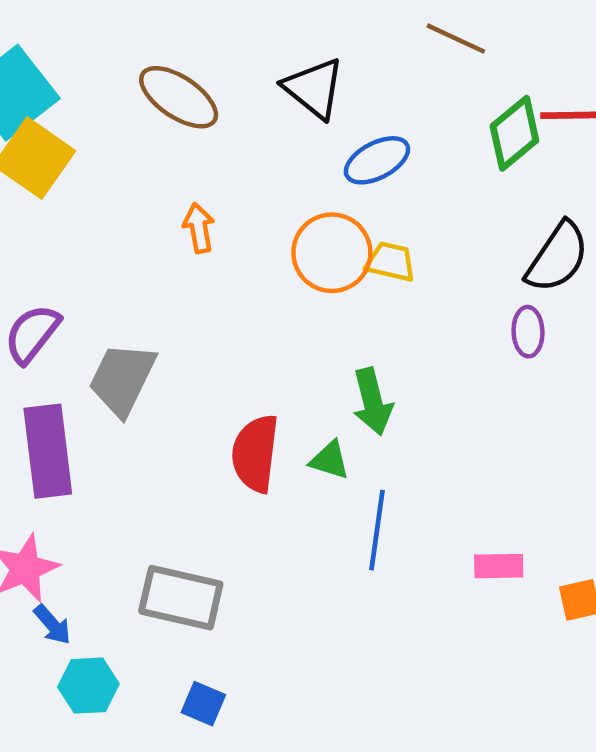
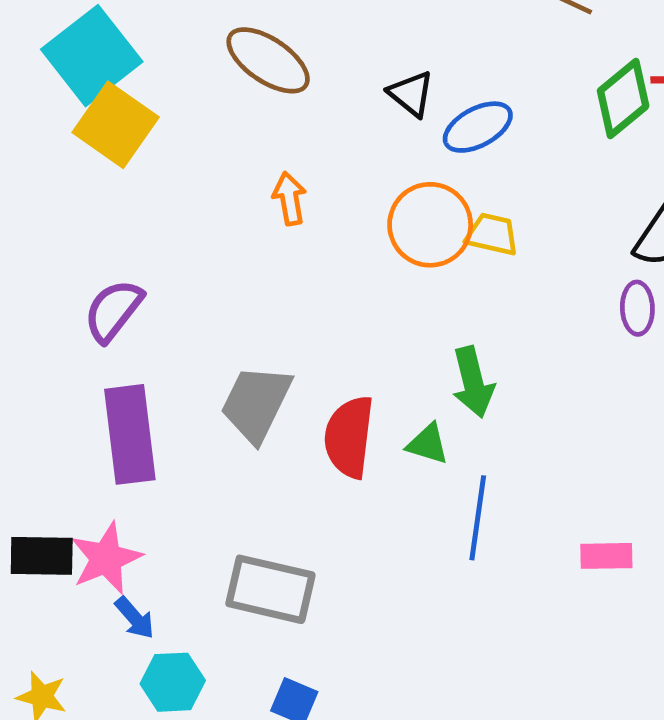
black triangle: (314, 88) -> (411, 94), moved, size x0.7
gray trapezoid: (122, 379) -> (256, 403), moved

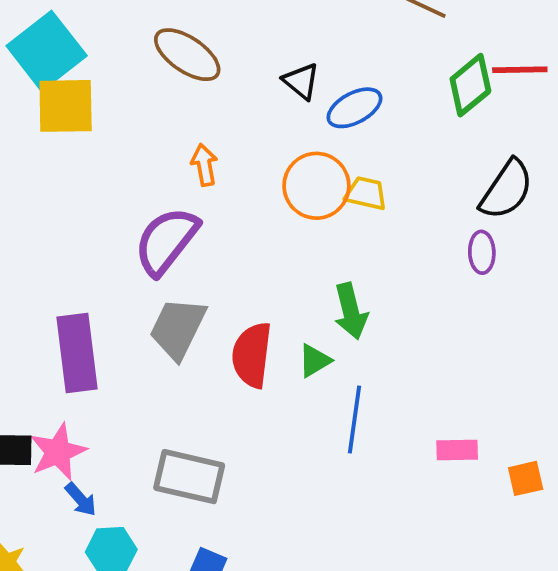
yellow square: (116, 125) -> (66, 106), turned -36
purple semicircle: (113, 311) -> (166, 241), moved, size x1.4
green triangle: (428, 444) -> (315, 361), turned -48

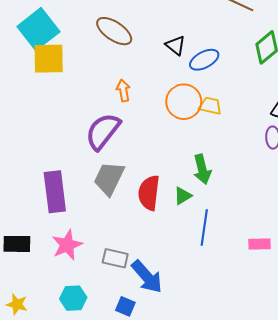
pink star: (58, 452) -> (67, 245), moved
gray rectangle: (189, 477) -> (115, 258), size x0.7
blue arrow: (81, 499) -> (147, 277), moved, size x1.8

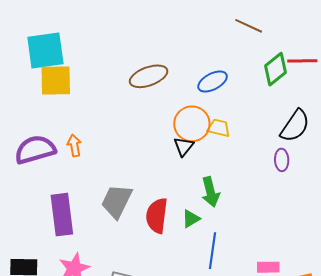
cyan square: (38, 29) -> (45, 51), turned 30
brown ellipse: (114, 31) -> (149, 76), moved, turned -54
black triangle: (176, 45) -> (184, 147), moved, turned 30
orange arrow: (123, 90) -> (74, 145), moved
purple semicircle: (103, 131) -> (35, 150), moved, turned 36

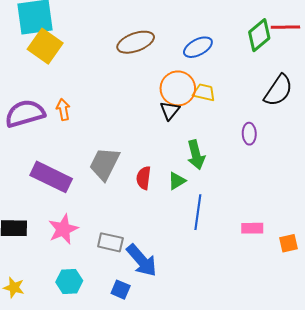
yellow square: (56, 80) -> (45, 46), turned 36
purple ellipse: (282, 160) -> (249, 134), moved
purple rectangle: (62, 215) -> (51, 177), turned -57
red semicircle: (157, 216) -> (144, 178), size x0.7

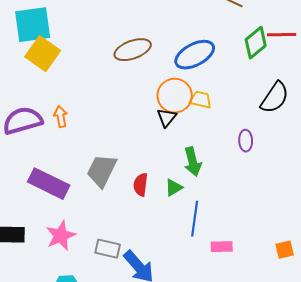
blue ellipse: (198, 47) -> (195, 55), size x1.4
pink rectangle: (252, 228) -> (222, 247), moved

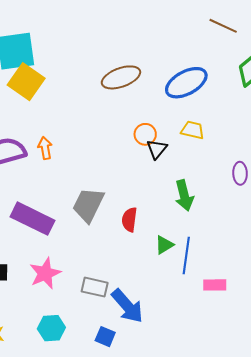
orange circle: (175, 96) -> (145, 134), moved, size x0.6
green triangle: (174, 188) -> (164, 245), moved

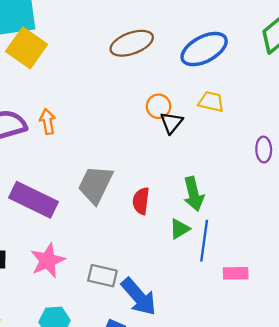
green arrow: (184, 195) -> (194, 194), moved

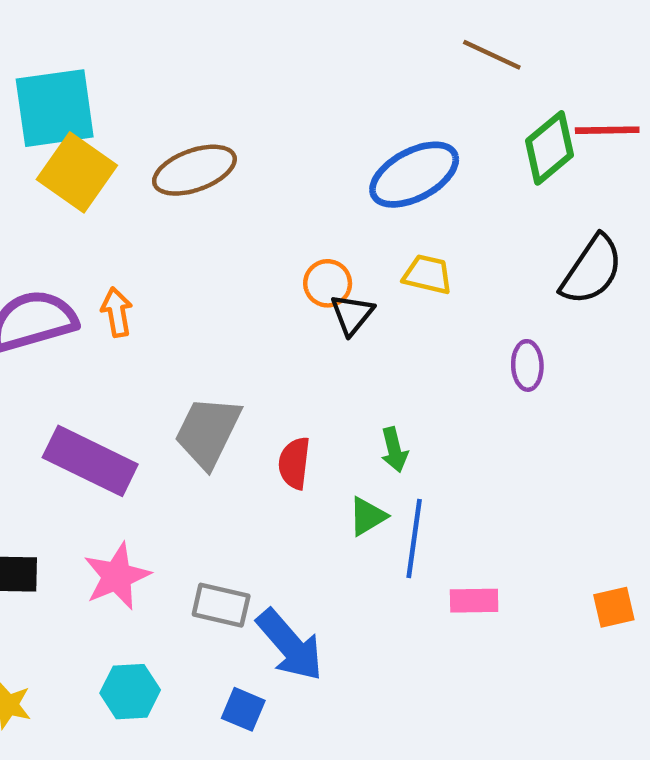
brown ellipse: (132, 43) -> (194, 170), moved
green arrow: (194, 194) -> (394, 450), size x0.7

